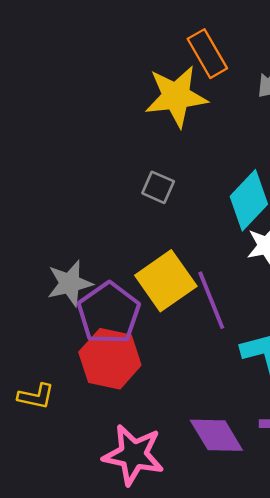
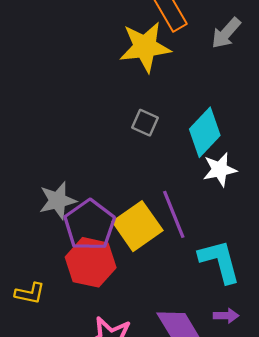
gray square: (158, 187) -> (145, 123), moved
yellow square: (166, 281) -> (138, 226), moved

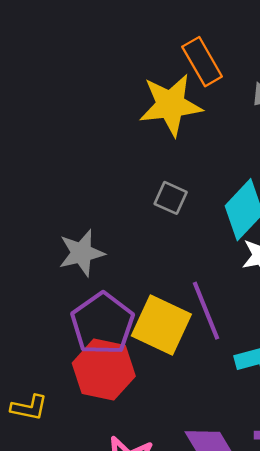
gray star: (58, 201) -> (81, 253), moved
yellow square: (138, 226) -> (161, 325), turned -30

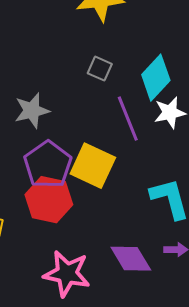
purple line: (206, 311) -> (128, 119), moved

